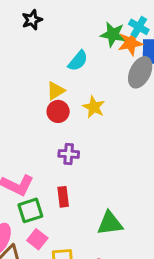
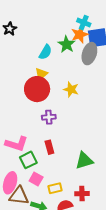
green star: (113, 34) -> (67, 44), moved, turned 30
yellow triangle: (56, 91) -> (41, 74), moved
yellow star: (94, 107) -> (71, 89), moved
red circle: (58, 111) -> (37, 89), size x1.6

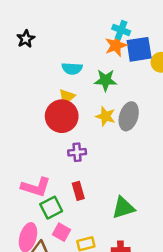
green star: (67, 44) -> (106, 80), moved, turned -30
cyan semicircle: (45, 52) -> (72, 69), turned 63
gray ellipse: (89, 54) -> (129, 116), moved

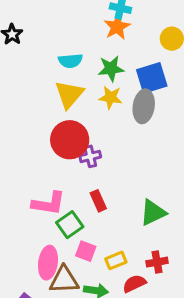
blue square: (139, 49) -> (152, 78), moved
yellow triangle: (67, 97) -> (69, 94), size x1.5
red circle: (62, 116) -> (70, 140), moved
yellow star: (105, 116) -> (111, 97), moved

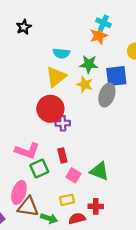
green triangle: (153, 213) -> (99, 171), turned 36
pink square: (86, 251) -> (73, 175), moved

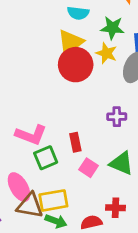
red circle: (50, 109) -> (76, 65), moved
purple cross: (63, 123) -> (117, 117), moved
pink ellipse: (19, 192) -> (19, 187), turned -50
yellow rectangle: (67, 200) -> (53, 200), moved, size x1.5

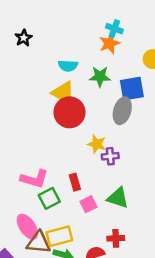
yellow triangle: (70, 42) -> (63, 93), turned -50
yellow star: (106, 53) -> (97, 144), moved
pink square: (88, 168) -> (89, 204), turned 35

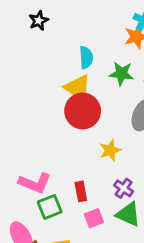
cyan semicircle: (68, 66) -> (86, 58), turned -102
yellow star: (97, 144) -> (110, 150), turned 30
purple cross: (110, 156) -> (124, 188), moved, turned 35

